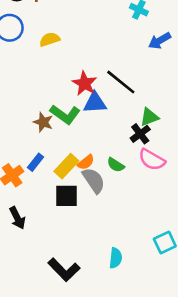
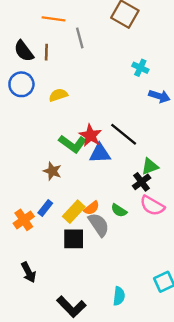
blue arrow: (160, 41) -> (159, 96), turned -132
green L-shape: (65, 114) -> (73, 144), moved
black arrow: (17, 218) -> (29, 272), moved

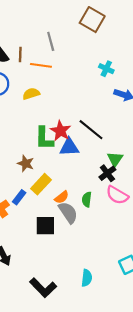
orange line: (54, 19) -> (41, 65), moved
green L-shape: (73, 144) -> (44, 138), turned 55
green triangle: (150, 166) -> (115, 159), turned -35
green semicircle: (119, 210) -> (87, 199), turned 64
yellow rectangle: (74, 212) -> (41, 184), moved

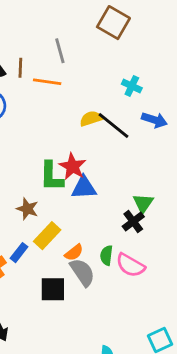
yellow semicircle: (31, 94) -> (91, 118), moved
black line: (91, 130) -> (113, 126), moved
pink semicircle: (117, 195) -> (130, 265), moved

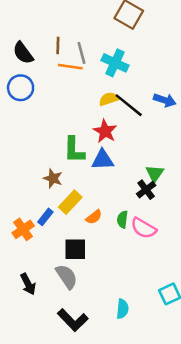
gray line: (60, 51) -> (81, 53), moved
brown line: (20, 68) -> (58, 45), moved
cyan cross: (132, 86) -> (115, 63), moved, size x1.5
red star: (73, 166) -> (105, 131), moved
gray semicircle: (82, 272) -> (67, 277), moved

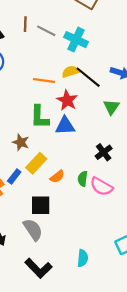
gray line: (81, 53) -> (46, 31), turned -48
orange line: (70, 67) -> (44, 80), moved
green triangle: (155, 173) -> (111, 107), moved

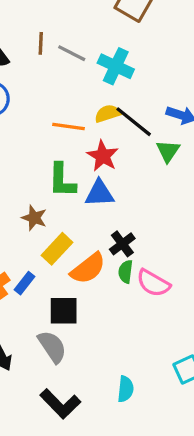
green triangle: (111, 107) -> (168, 151), moved
black cross: (104, 152) -> (122, 244), moved
blue rectangle: (14, 177) -> (24, 283), moved
orange semicircle: (57, 177) -> (88, 268), size x1.6

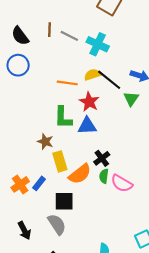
yellow rectangle: (57, 249) -> (60, 161), turned -60

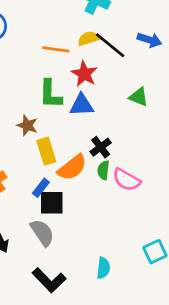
green triangle: (131, 99) -> (139, 97), moved, turned -42
blue rectangle: (39, 183) -> (41, 188), moved

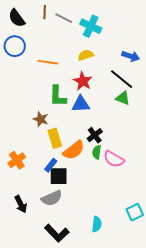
black line: (110, 45) -> (122, 79), moved
orange line: (56, 49) -> (48, 62), moved
gray semicircle: (42, 233) -> (52, 198), turned 100

